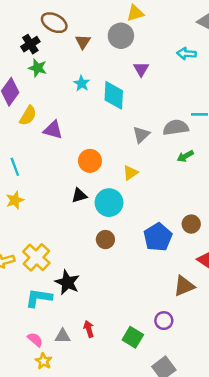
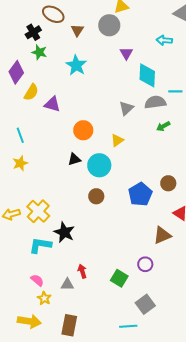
cyan star: (82, 83) -> (76, 65), size x1.5
cyan diamond: (114, 95) -> (147, 75), moved
gray triangle: (63, 336) -> (67, 284), moved

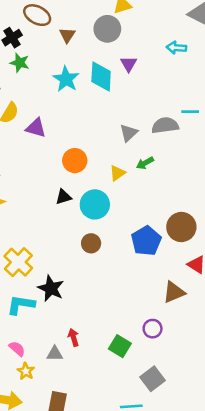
cyan diamond: (147, 75) -> (101, 77), moved
green arrow: (163, 126) -> (145, 163), moved
brown circle: (168, 183) -> (181, 227), size x1.5

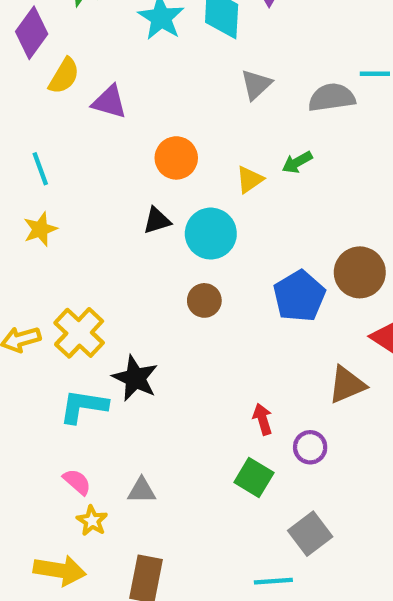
gray triangle: (129, 133) -> (256, 85), moved
red arrow: (74, 337) -> (263, 419), moved

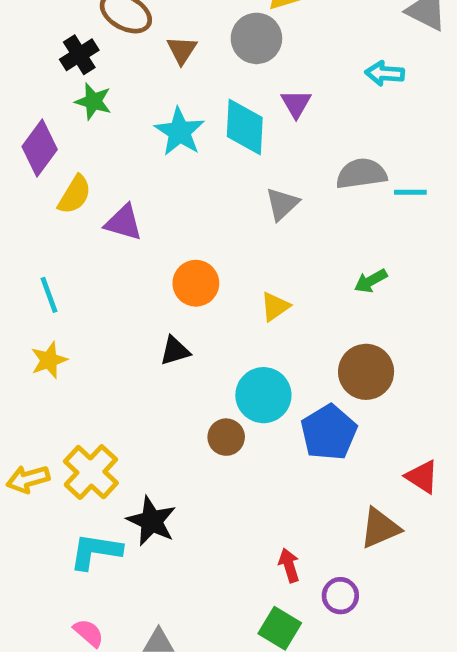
gray semicircle: (332, 98) -> (361, 174), moved
green arrow: (297, 162) -> (371, 281), moved
cyan circle: (211, 234) -> (263, 395), moved
brown circle: (360, 272) -> (366, 372), moved

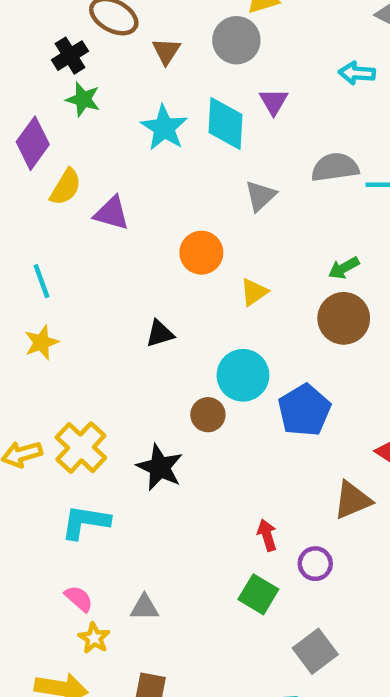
orange circle: (196, 283) -> (201, 253), moved
brown circle: (366, 372) -> (344, 318), moved
black star: (152, 521) -> (160, 467), moved

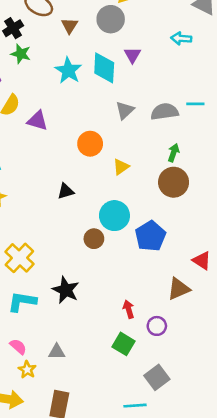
gray semicircle: (335, 167) -> (165, 112), moved
green arrow: (344, 268) -> (174, 153), turned 138
black star: (160, 467) -> (66, 290), moved

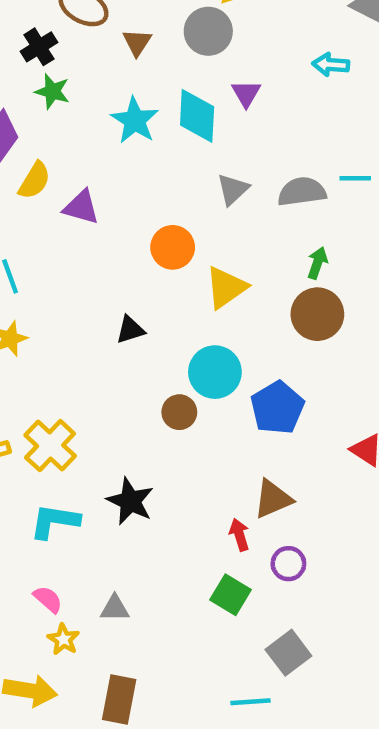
yellow triangle: (121, 167) -> (226, 287), size x1.5
brown triangle: (179, 289) -> (273, 499), moved

